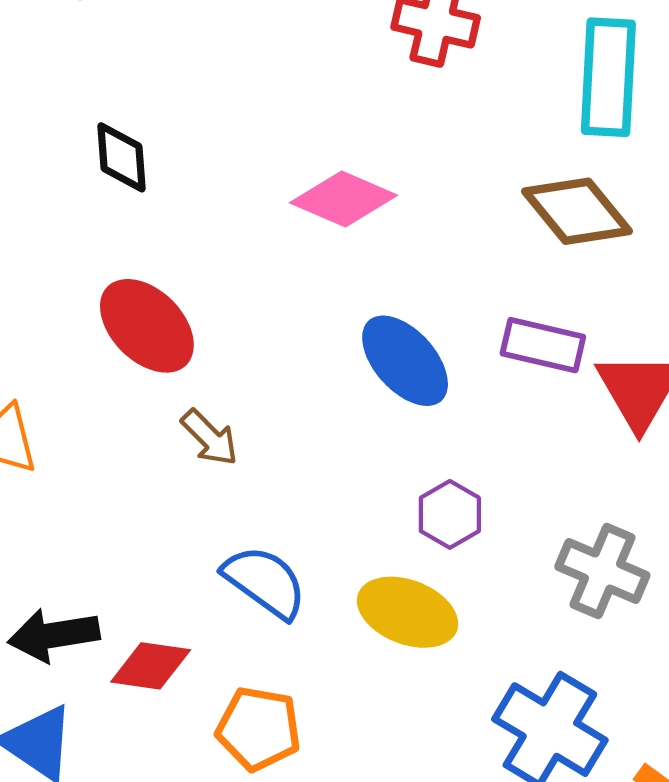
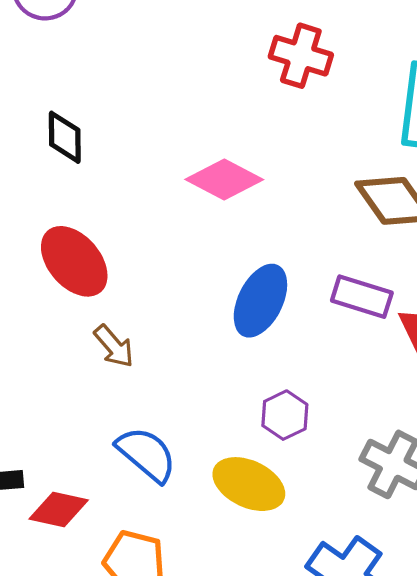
blue ellipse: (405, 361) -> (260, 301), turned 64

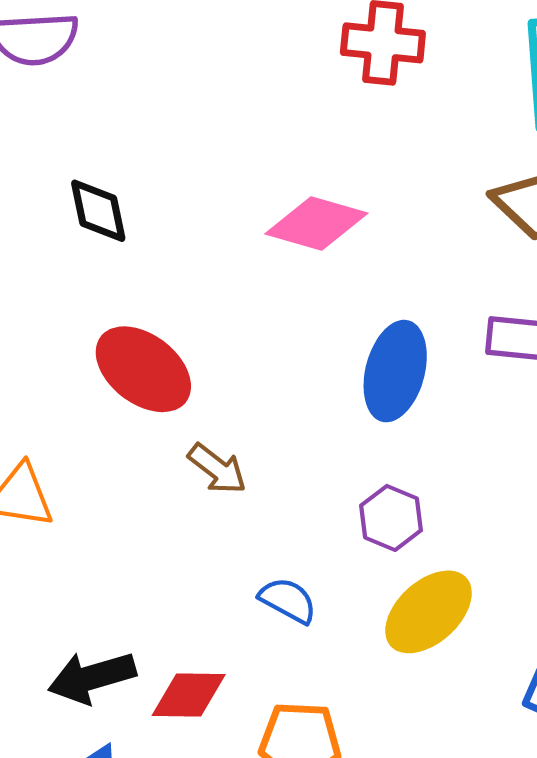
purple hexagon: (285, 415) -> (391, 518), moved
blue semicircle: (147, 454) -> (288, 600), size x0.7
yellow ellipse: (249, 484) -> (428, 612), turned -56

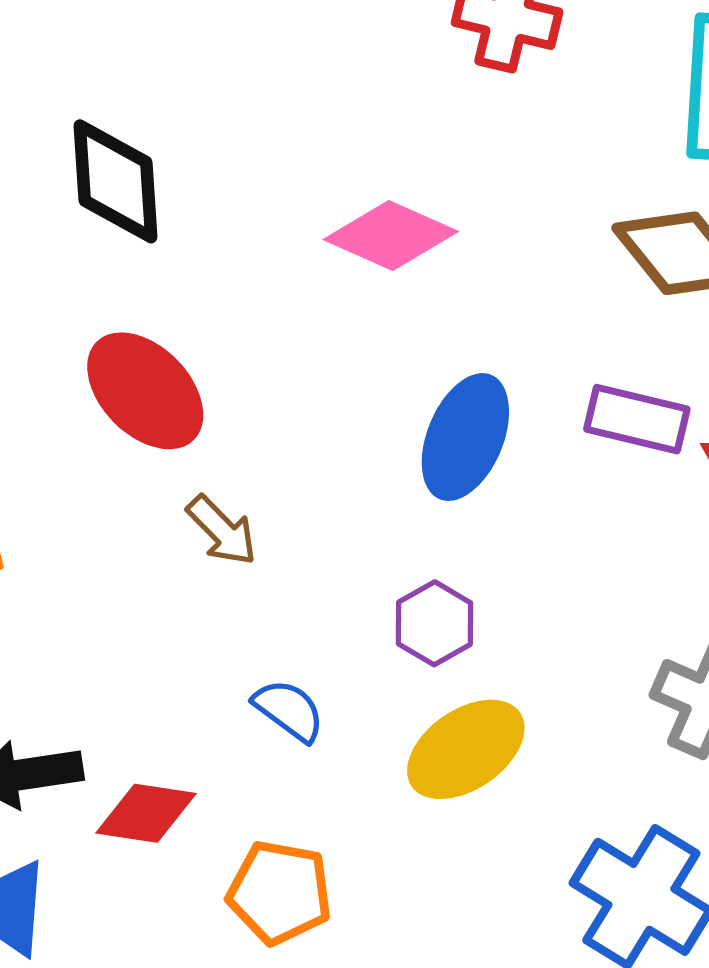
black diamond: (98, 211) -> (115, 181), size x1.4

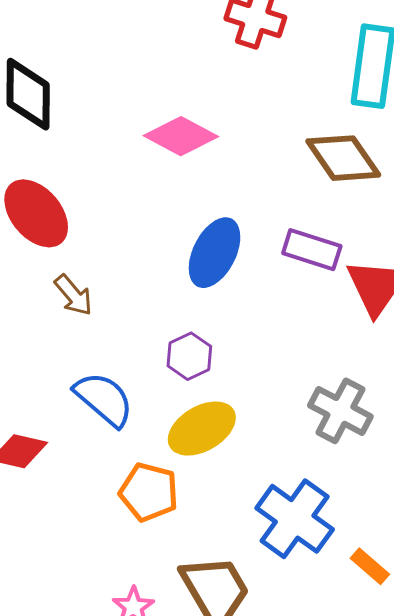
blue semicircle: (289, 710) -> (104, 399), size x1.5
orange pentagon: (280, 892) -> (149, 492), moved

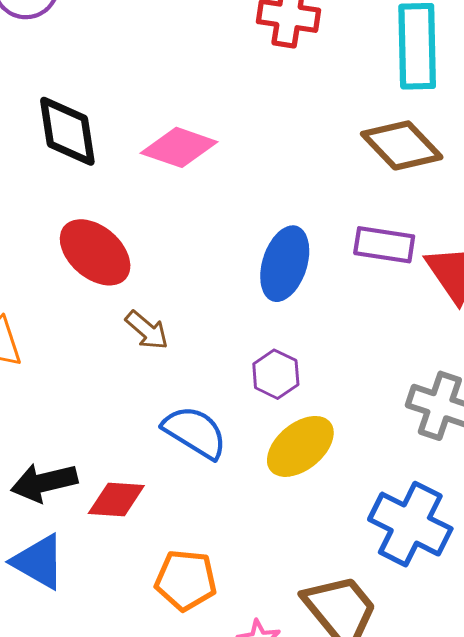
pink diamond: (181, 136) -> (179, 147), moved
orange pentagon: (149, 492) -> (186, 580), moved

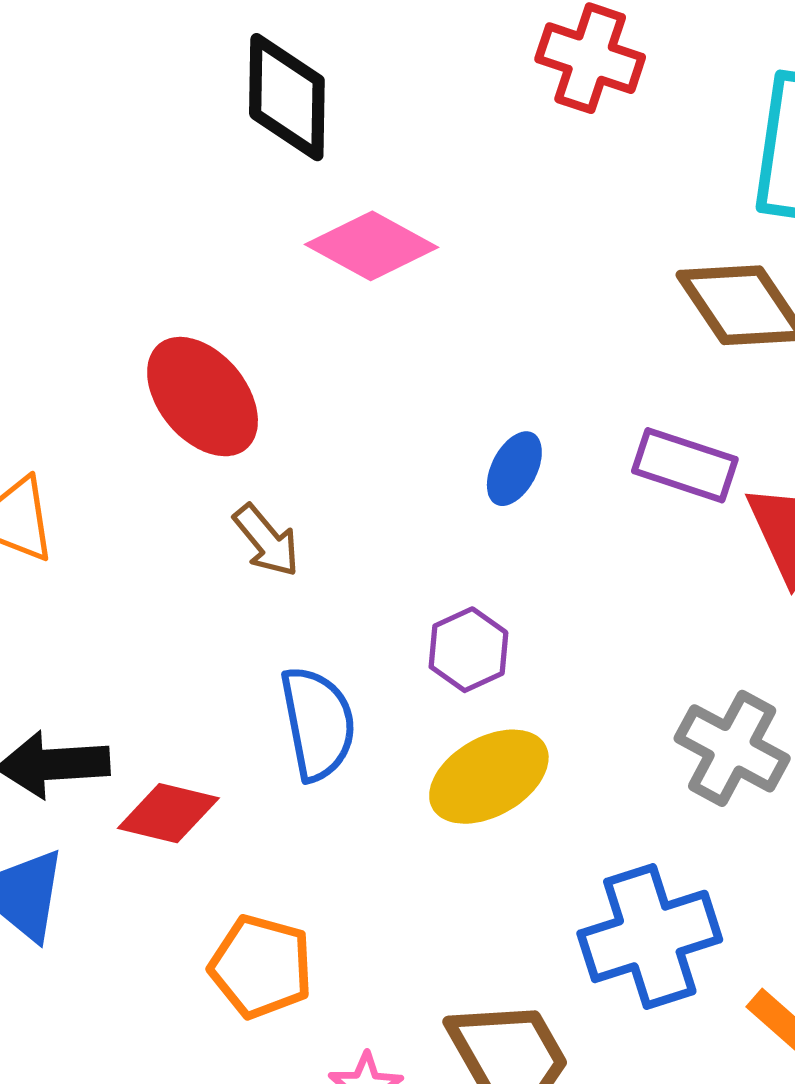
black diamond: (67, 131) -> (287, 97), moved
blue ellipse: (285, 264) -> (514, 469), size x0.6
blue semicircle: (195, 432) -> (318, 723), turned 38
blue cross: (410, 524) -> (650, 936), turned 36

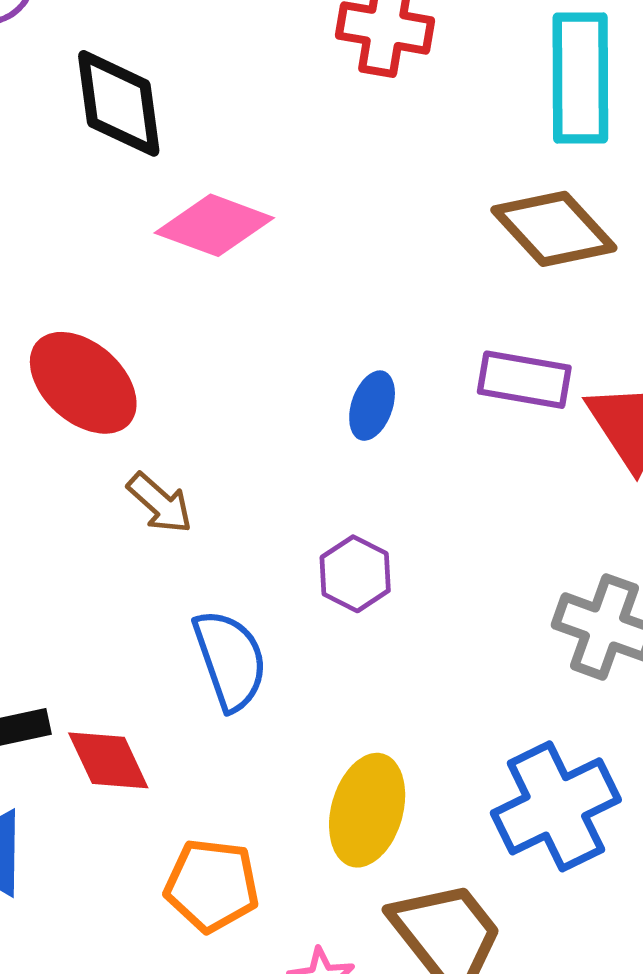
yellow ellipse: (489, 777) -> (367, 810), moved, turned -36
red diamond: (168, 813) -> (108, 760), turned 60

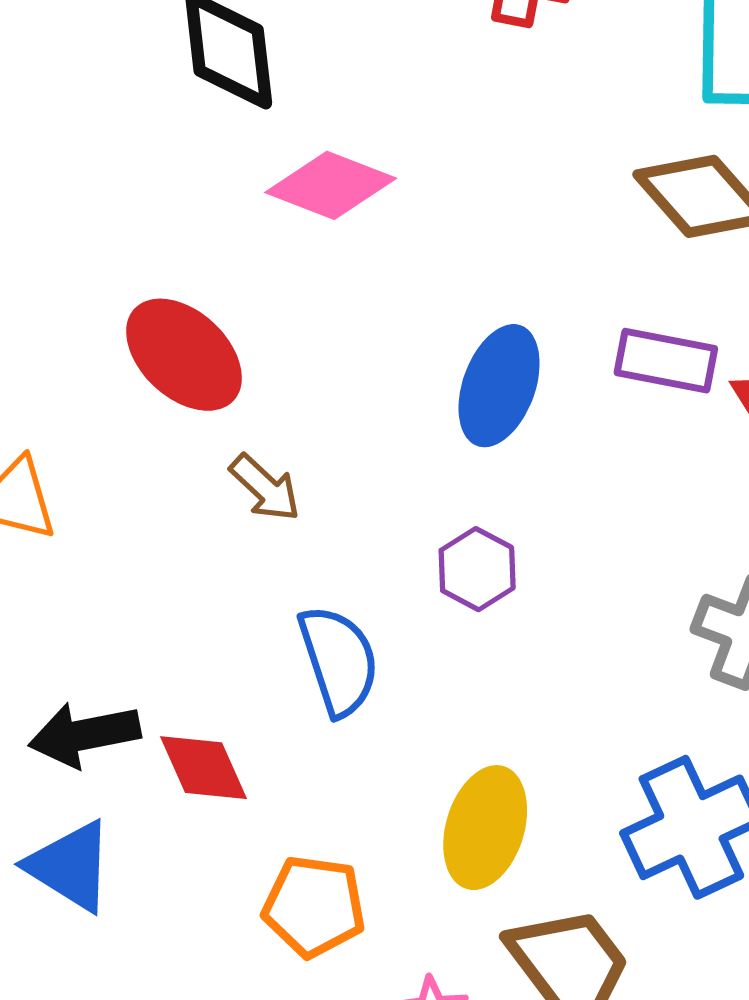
blue ellipse: (372, 406) -> (499, 386), size x1.6

